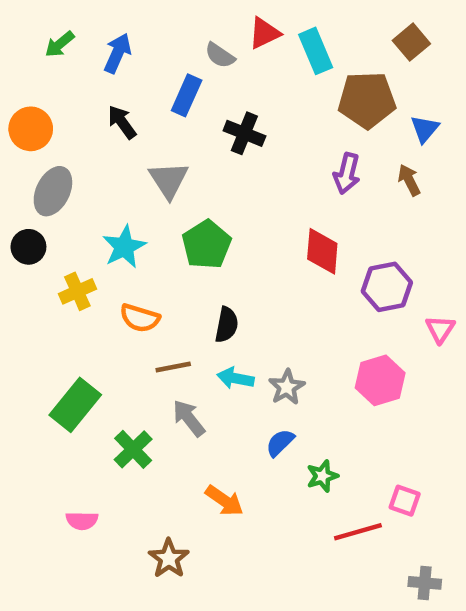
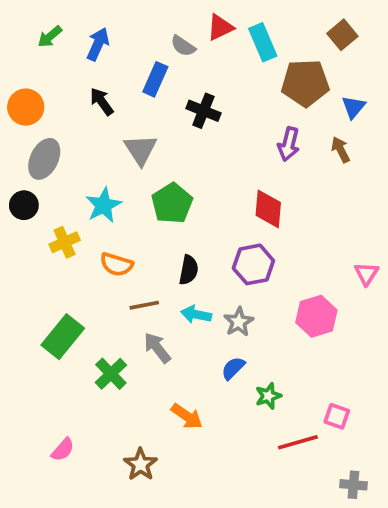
purple hexagon: (387, 287) -> (253, 264), moved
pink semicircle: (82, 521) -> (63, 450), moved, turned -50

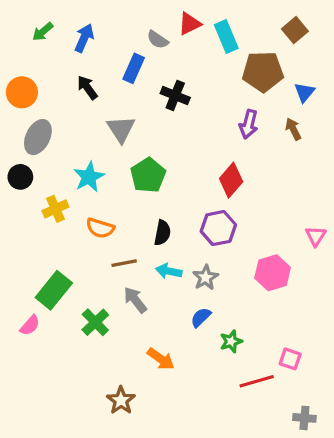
red diamond: (268, 209) -> (231, 180), turned 36
pink semicircle: (63, 450) -> (30, 325), moved

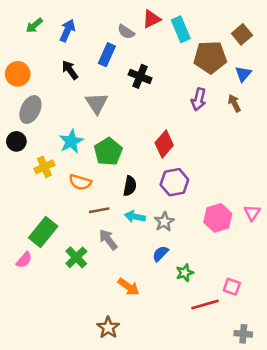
brown square: (295, 30) -> (242, 34), moved
green pentagon: (148, 175) -> (108, 152), moved
red diamond: (231, 180) -> (164, 144), moved
pink triangle: (316, 236) -> (252, 213), moved
brown star: (121, 400) -> (108, 327), moved

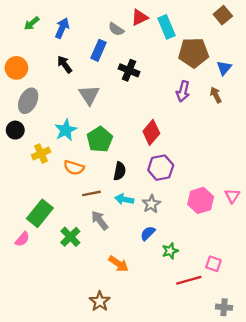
brown square: (242, 34) -> (223, 15), moved

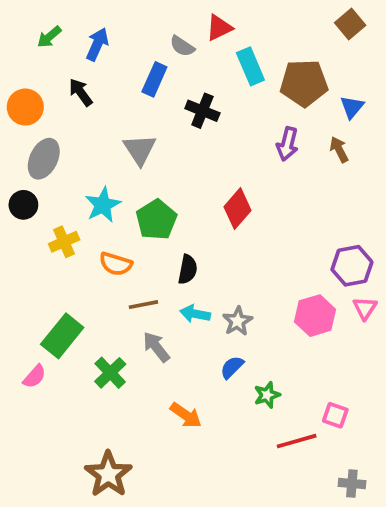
cyan rectangle: (167, 27) -> (250, 66), moved
black arrow: (65, 64) -> (81, 92), moved
purple hexagon: (161, 168) -> (352, 266), moved
brown star: (100, 301) -> (108, 474), moved, size x1.4

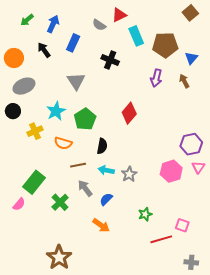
blue rectangle: (154, 79) -> (73, 43), moved
gray ellipse: (44, 159) -> (24, 86), turned 40
blue semicircle: (232, 367) -> (106, 199), moved

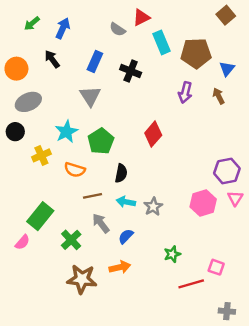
blue rectangle: (73, 43) -> (95, 61), moved
orange arrow: (101, 225) -> (120, 267), turned -48
brown star: (59, 257) -> (82, 279), moved, turned -30

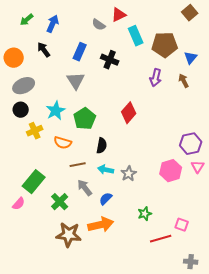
black circle: (15, 132) -> (21, 110), moved
orange arrow: (120, 267) -> (101, 225), size x1.4

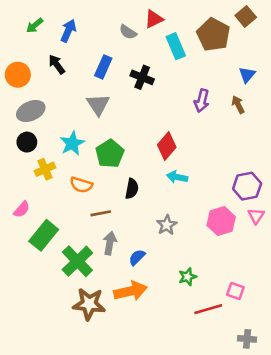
brown pentagon: (165, 45) -> (213, 35), moved, turned 30
cyan arrow: (106, 170) -> (177, 177), moved
gray arrow: (85, 188) -> (110, 243), turned 48
green cross: (60, 202) -> (77, 261), size x1.4
pink semicircle: (19, 204) -> (22, 209), moved

